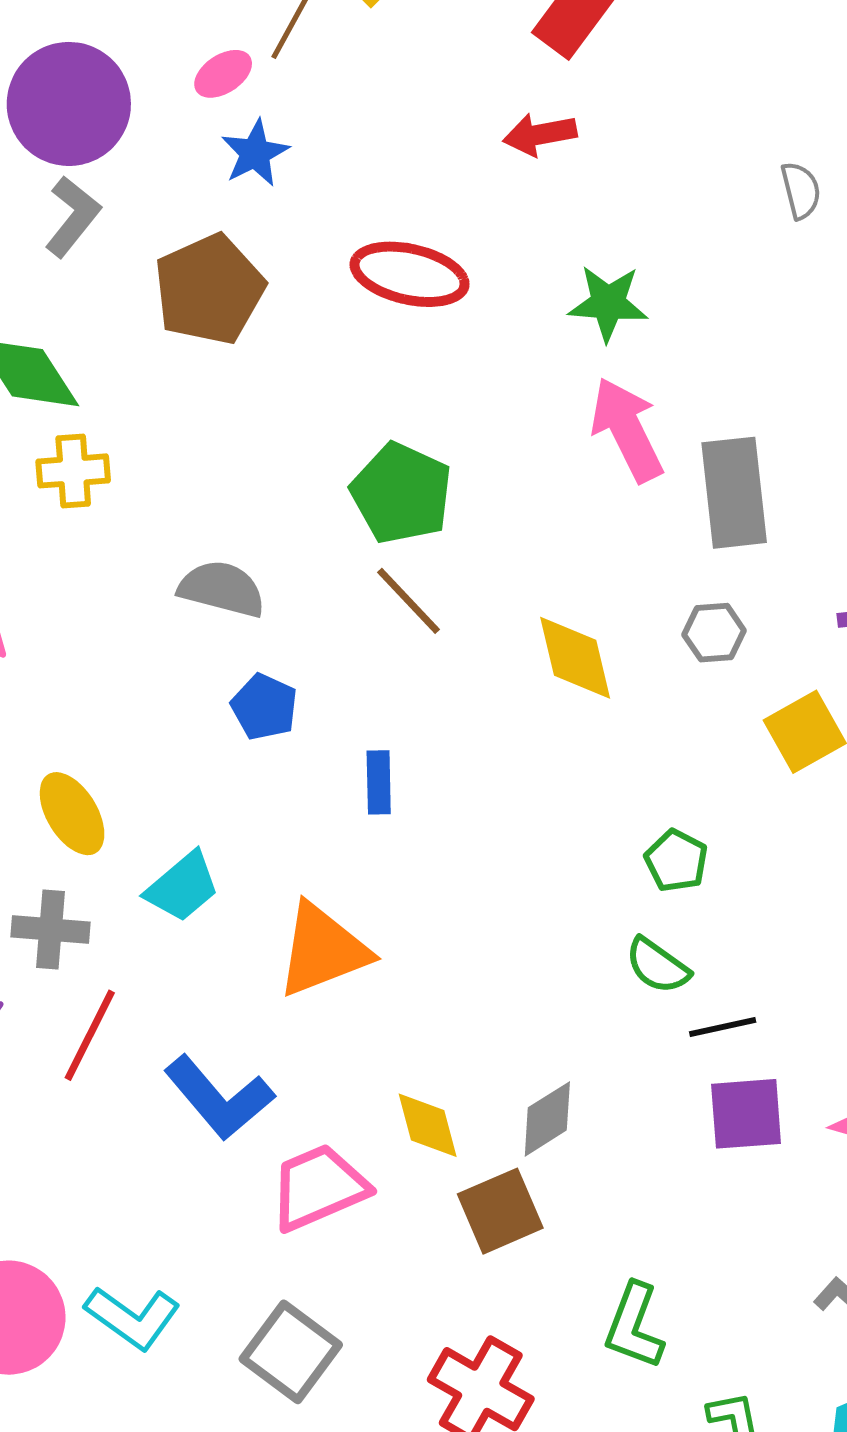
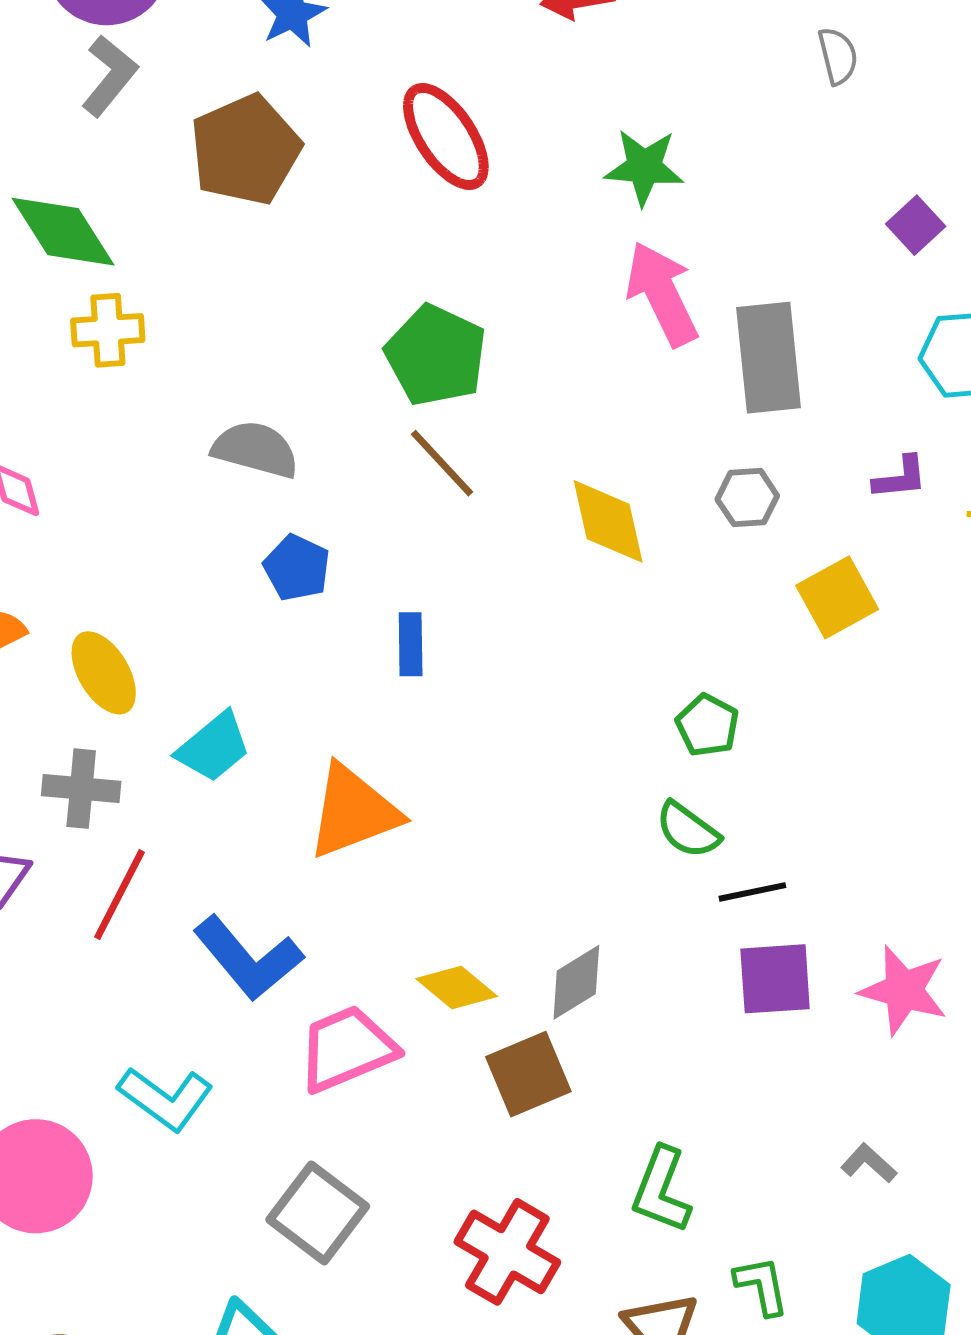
red ellipse: (410, 274) -> (446, 136), turned 43
yellow diamond: (428, 1125) -> (457, 988), turned -36
cyan L-shape: (133, 1318) -> (166, 1099), moved

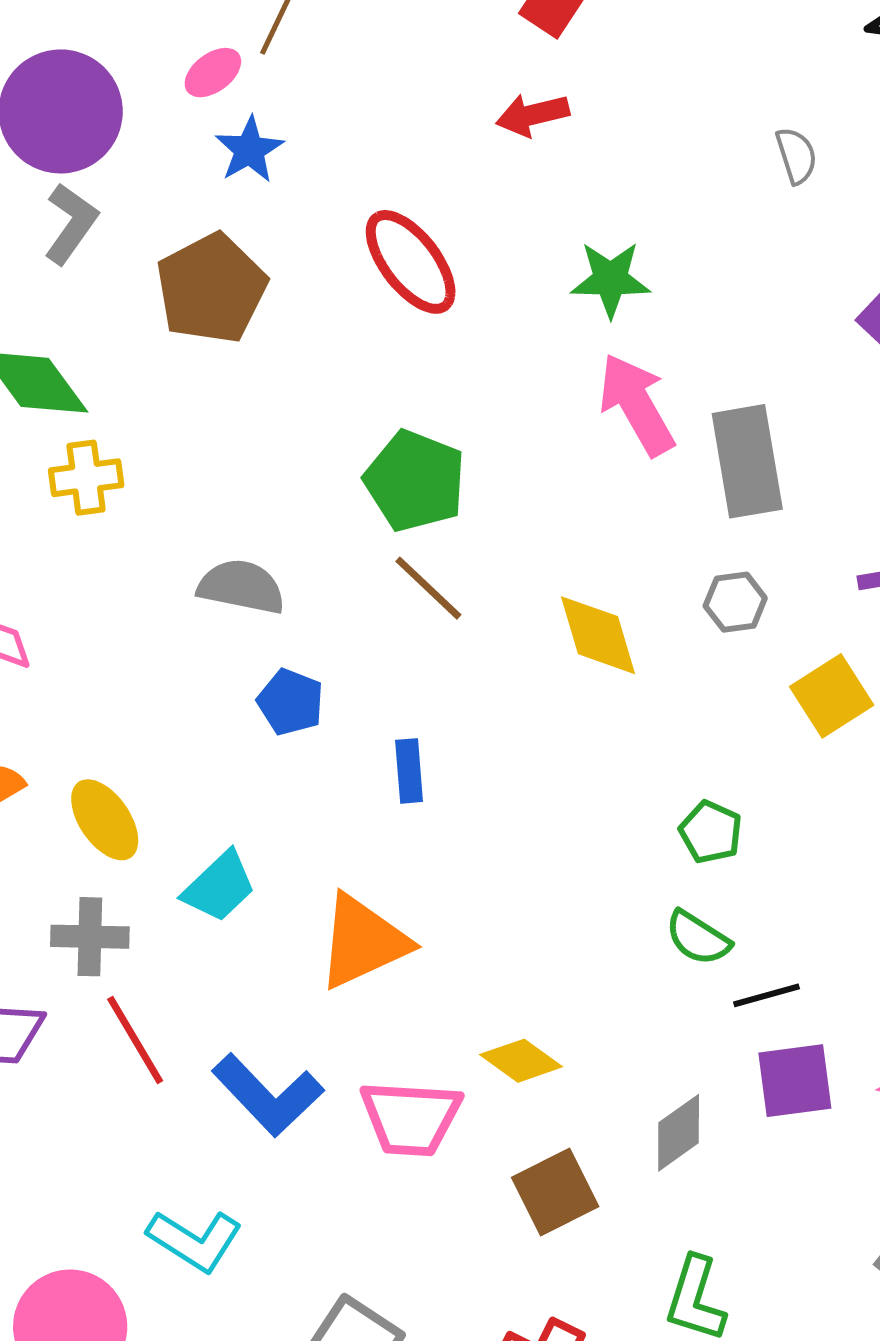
red line: (119, 895) -> (135, 1040), turned -54
gray diamond: (576, 982) -> (679, 1133), moved
yellow diamond: (457, 988) -> (521, 1061), moved
pink trapezoid: (347, 1049) -> (411, 1118), moved, turned -150

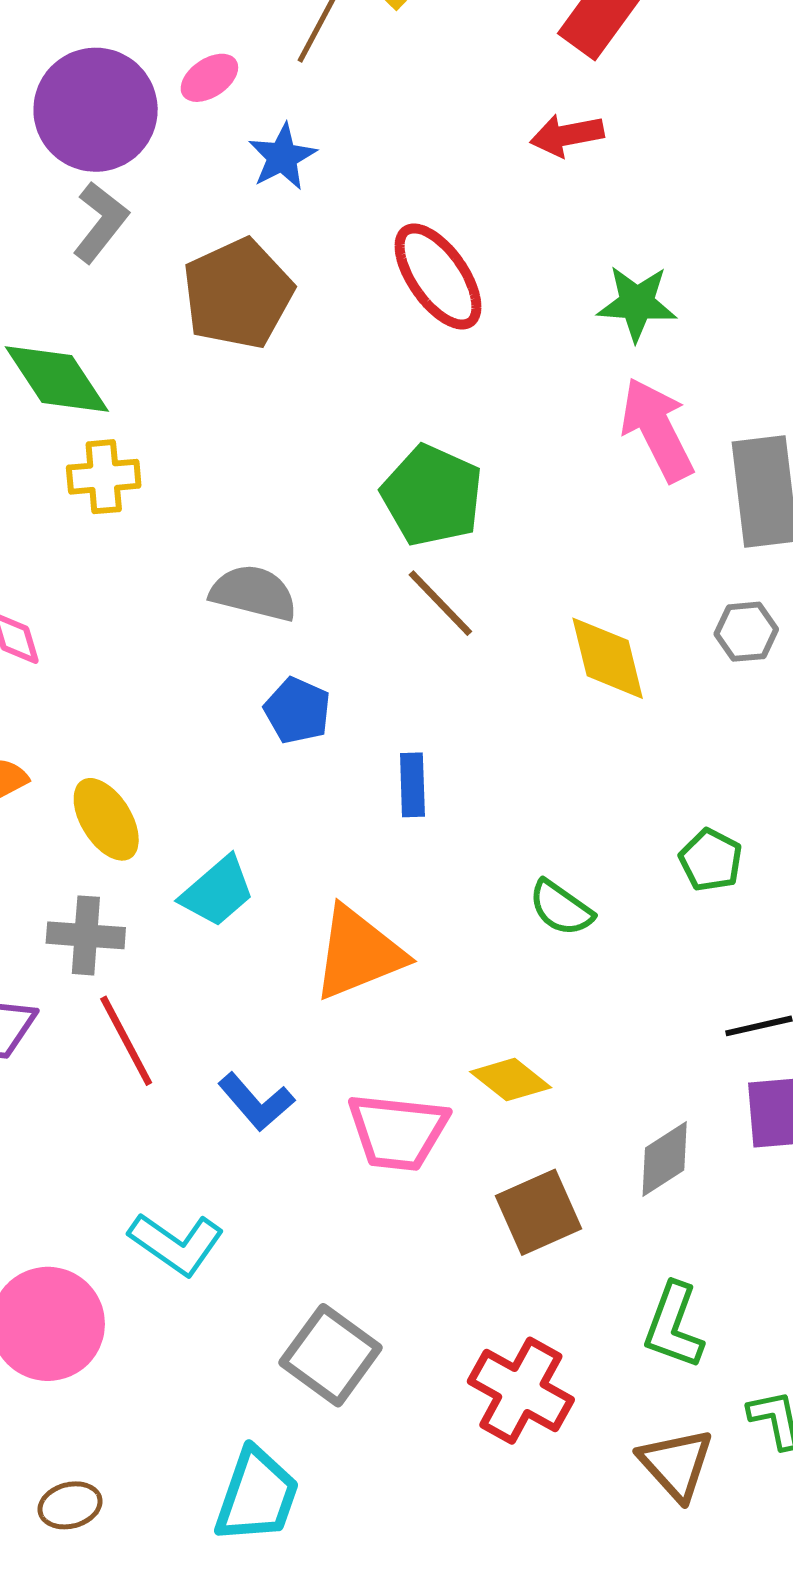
pink ellipse: (213, 73) -> (209, 78), moved
green semicircle: (698, 938) -> (561, 908), moved
blue L-shape: (268, 1095) -> (256, 1102), size x0.7

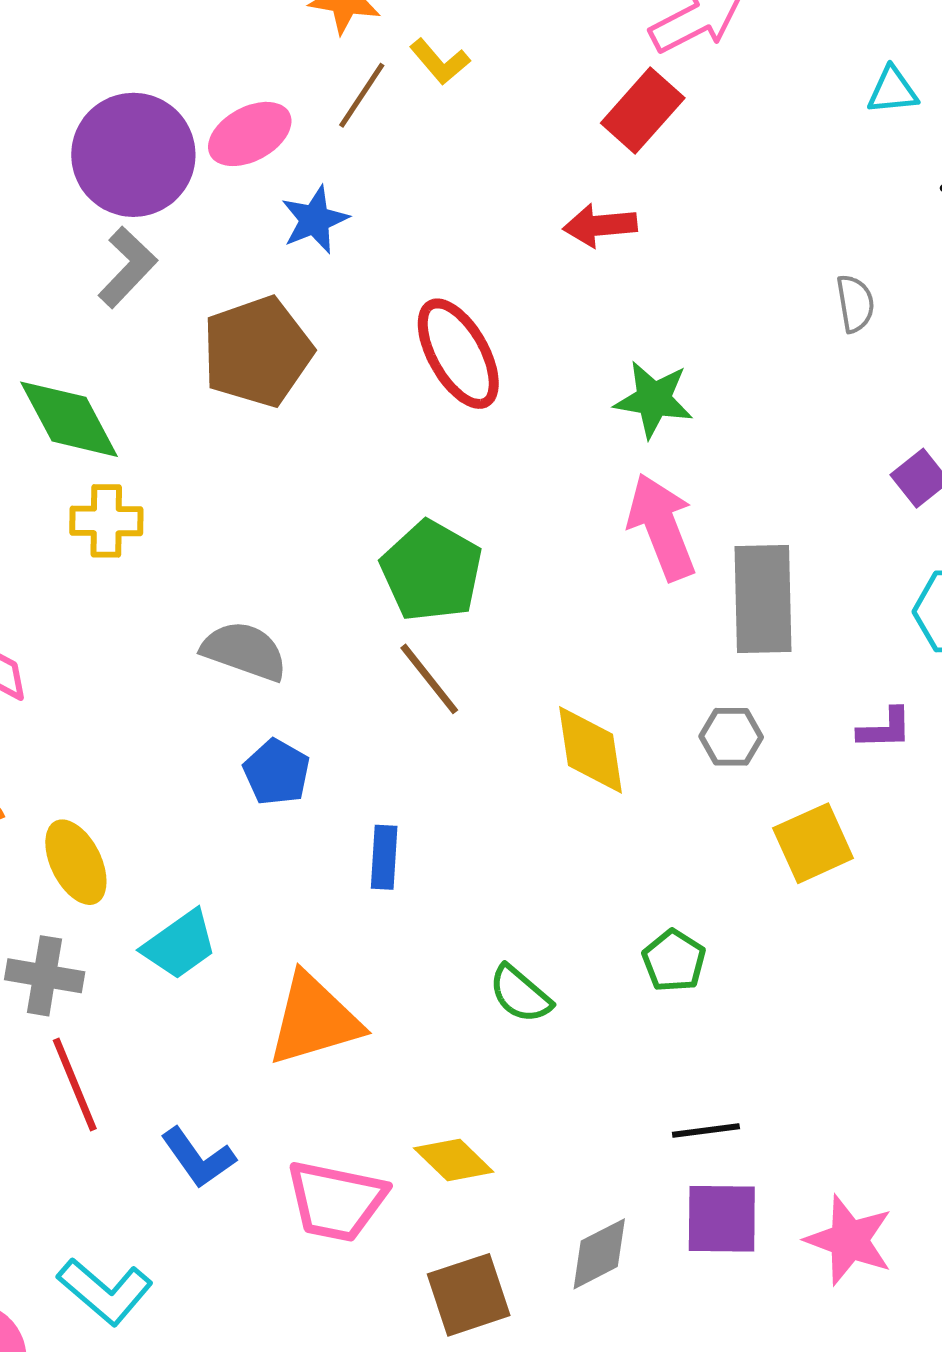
pink ellipse: (209, 78) -> (250, 134), size x1.4

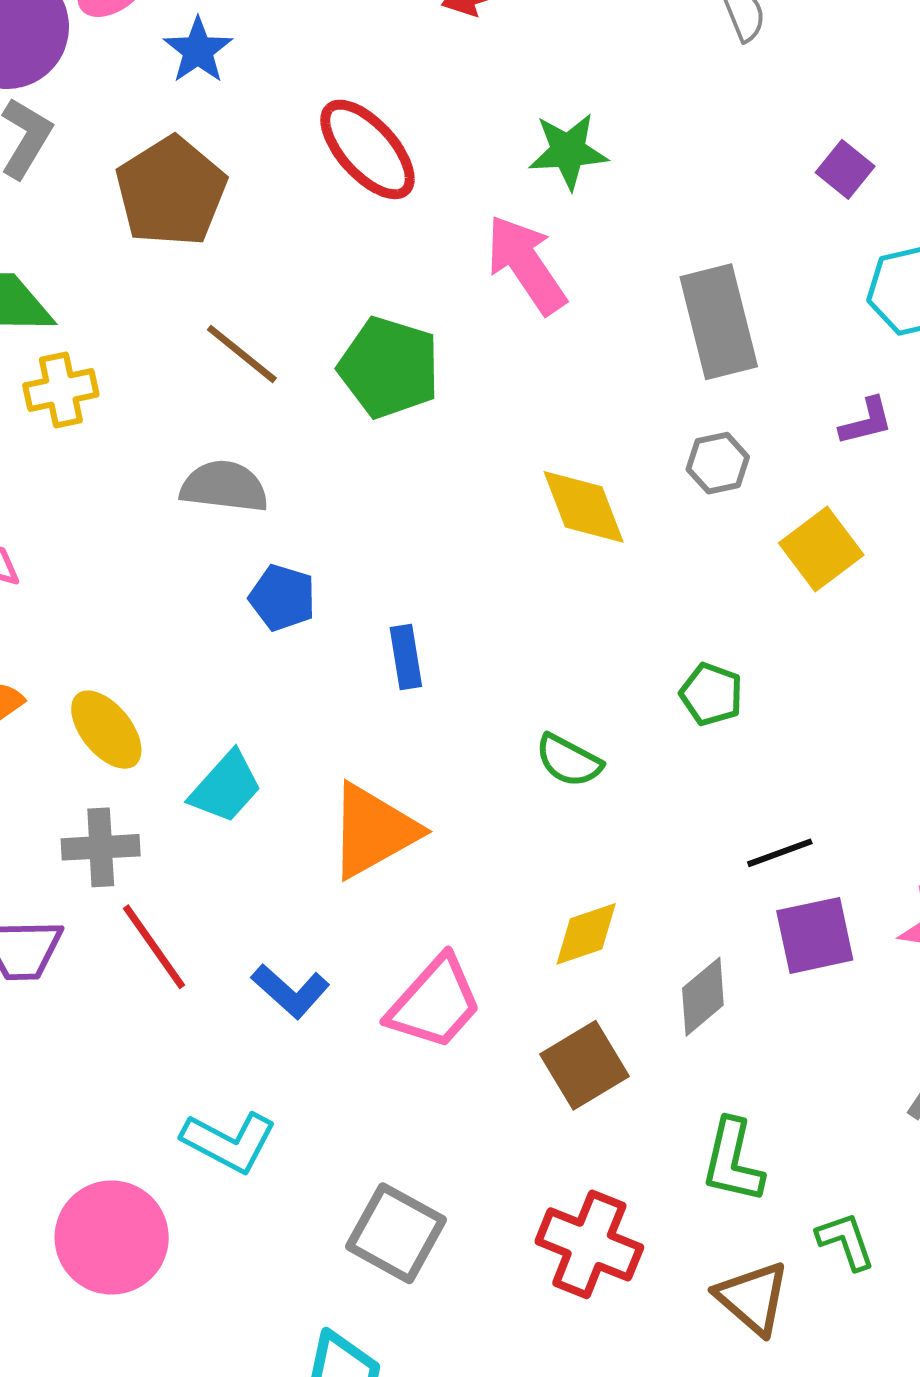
pink arrow: (662, 527) -> (526, 264), moved
brown line: (429, 679) -> (242, 354), moved
yellow diamond: (454, 1160) -> (586, 934), moved, turned -50
pink trapezoid: (336, 1201) -> (435, 1003), turned -47

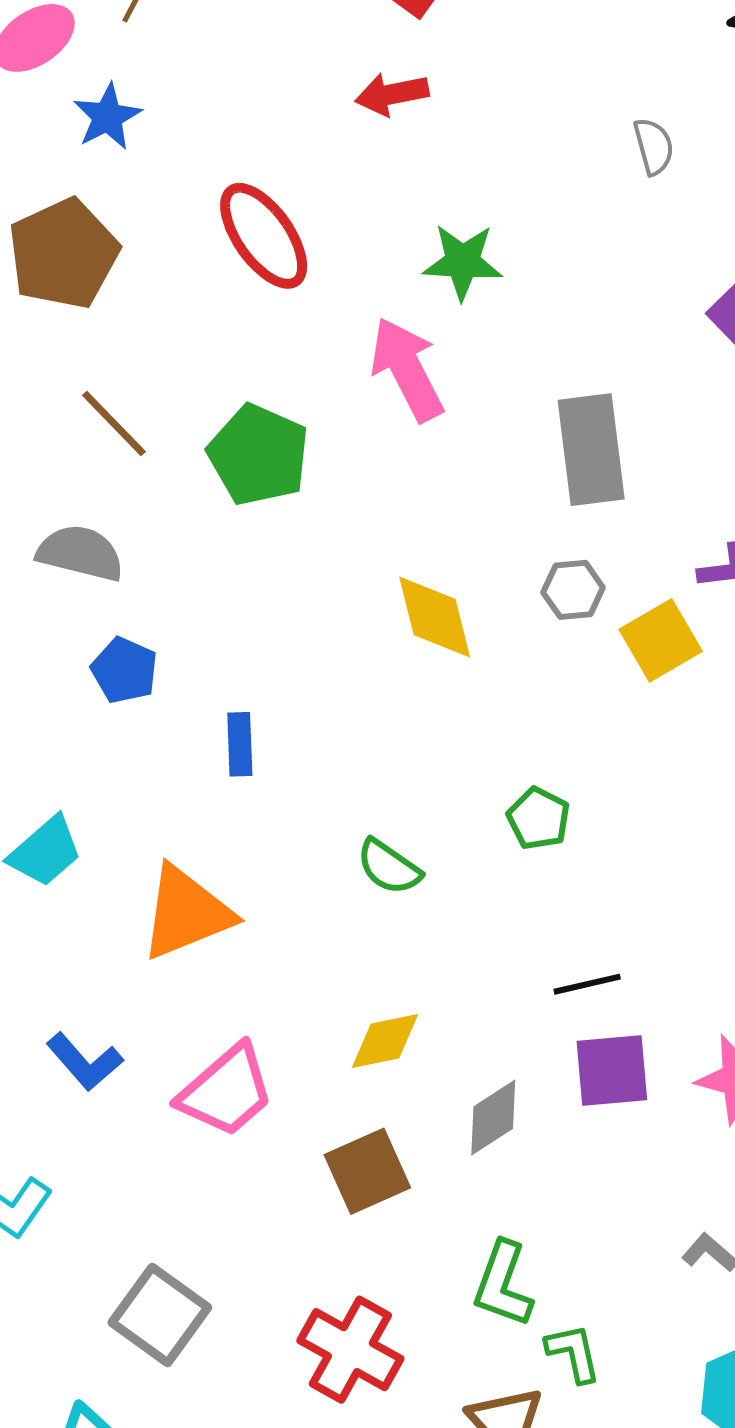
yellow square: (821, 549) -> (661, 640), moved
green L-shape: (846, 1241) -> (573, 1353), moved

